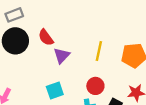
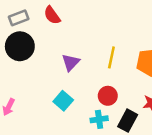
red semicircle: (46, 37) -> (52, 15), moved
cyan square: (55, 90) -> (63, 101), turned -30

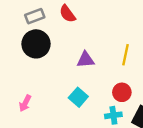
purple triangle: (71, 62) -> (86, 60), turned 42

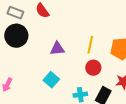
gray rectangle: (35, 16) -> (15, 13), turned 42
red circle: (122, 92) -> (93, 68), moved

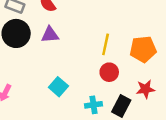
purple triangle: (57, 49) -> (50, 35), moved

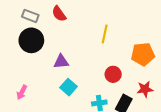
purple triangle: (50, 35) -> (61, 62), moved
yellow line: (106, 44) -> (105, 34), moved

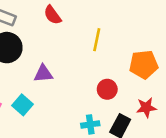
red semicircle: (59, 14) -> (52, 15), moved
cyan square: (69, 87) -> (22, 105), moved

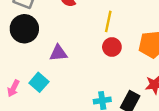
red circle: (107, 89) -> (112, 47), moved

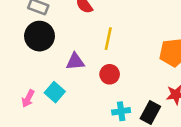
yellow line: (108, 21) -> (108, 39), moved
red circle: (112, 47) -> (110, 74), moved

